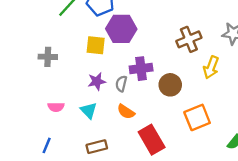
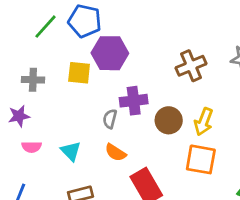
gray cross: (48, 57) -> (33, 80), moved
yellow arrow: (211, 67) -> (204, 122), moved
purple star: (97, 81) -> (19, 116), moved
orange square: (197, 117) -> (201, 159), turned 32

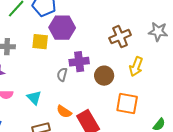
yellow arrow: (204, 122) -> (136, 67), moved
orange semicircle: (115, 152) -> (64, 112), moved

